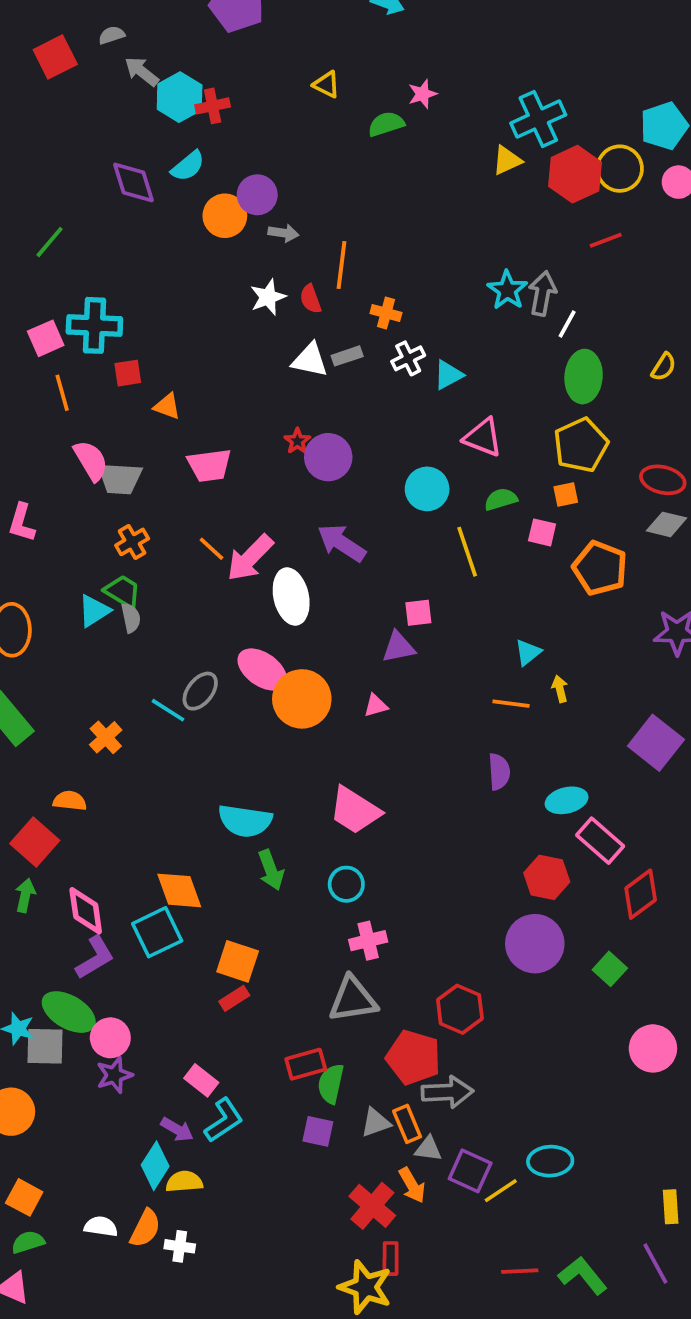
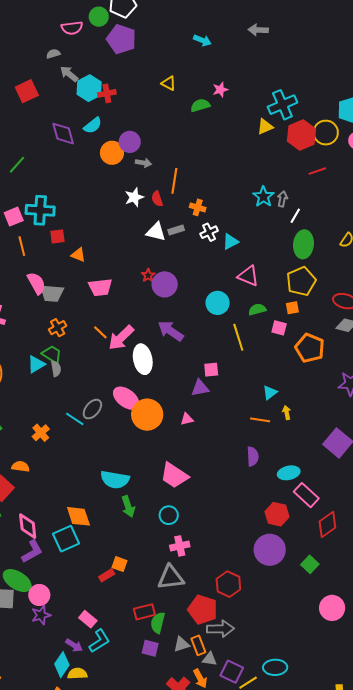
red square: (55, 57) -> (27, 91), moved
gray arrow: (542, 293) -> (282, 199), size x0.7
orange square: (238, 961) -> (119, 564), moved, size x0.7

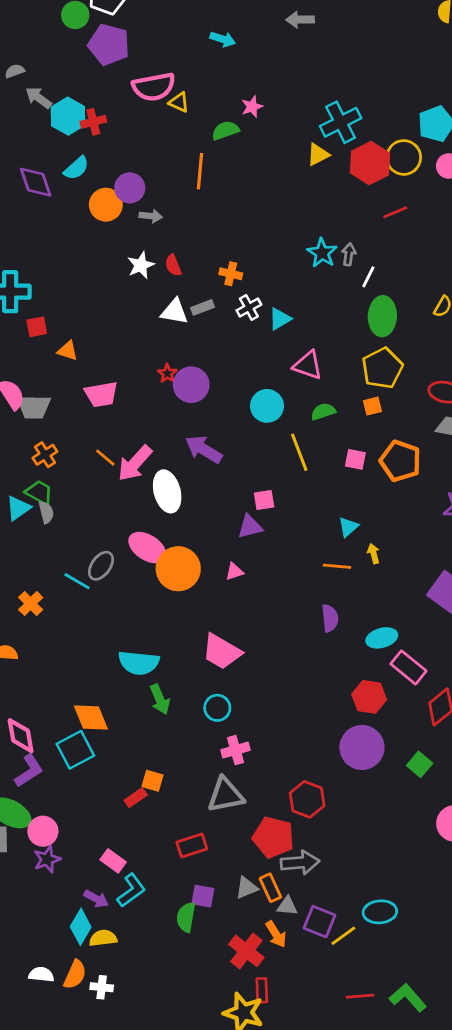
pink semicircle: (72, 28) -> (154, 87), moved, size x1.4
orange line: (174, 181) -> (200, 171), moved
pink square: (279, 328) -> (355, 459), moved
green semicircle: (158, 623) -> (186, 917), moved

